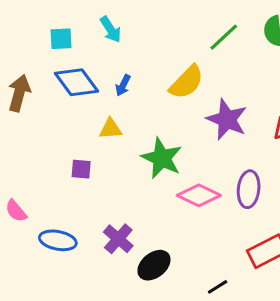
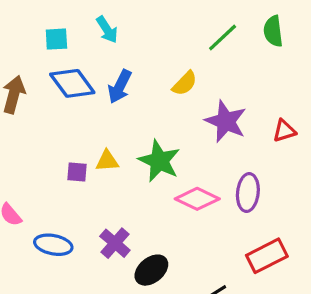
yellow semicircle: (187, 82) -> (185, 83), size x0.7
blue arrow: (123, 85) -> (120, 87), size x1.5
yellow triangle: (111, 129) -> (107, 161), moved

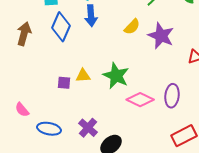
blue diamond: (72, 83) -> (61, 27), turned 60
blue arrow: (120, 87) -> (91, 16), moved, turned -30
purple star: (226, 121) -> (161, 36), moved

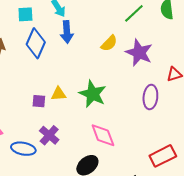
purple ellipse: (172, 96) -> (150, 97), moved
pink diamond: (140, 100) -> (103, 135), moved, turned 44
purple cross: (88, 128) -> (49, 135), moved

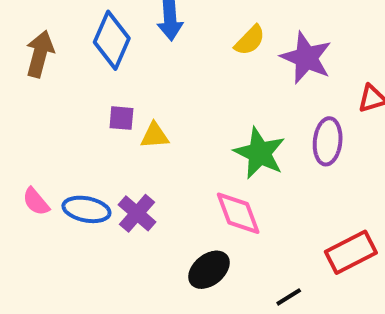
green star: (93, 94) -> (260, 153), moved
purple square: (39, 101) -> (121, 118), moved
blue ellipse: (23, 149) -> (86, 209), moved

